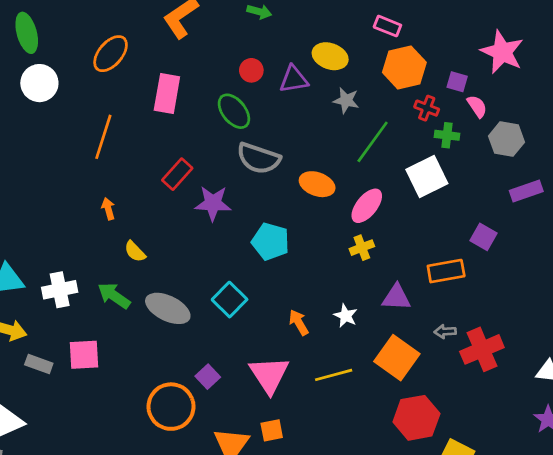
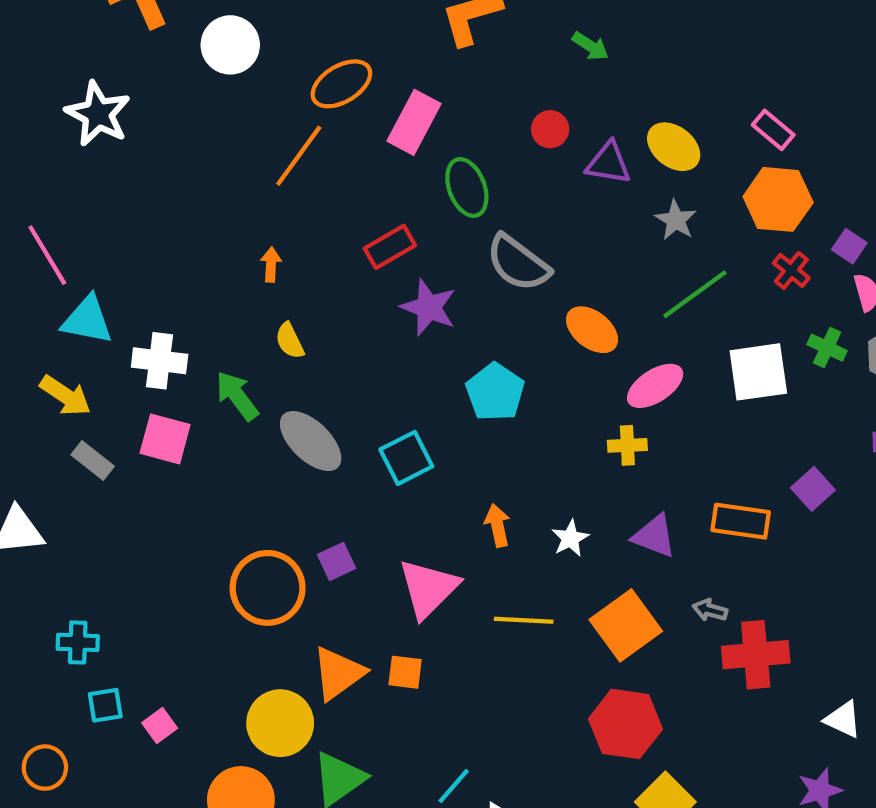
orange ellipse: (111, 54) -> (341, 84), moved
green ellipse: (234, 111) -> (467, 187), moved
green cross: (447, 135) -> (827, 348), moved
pink square: (84, 355) -> (165, 439), moved

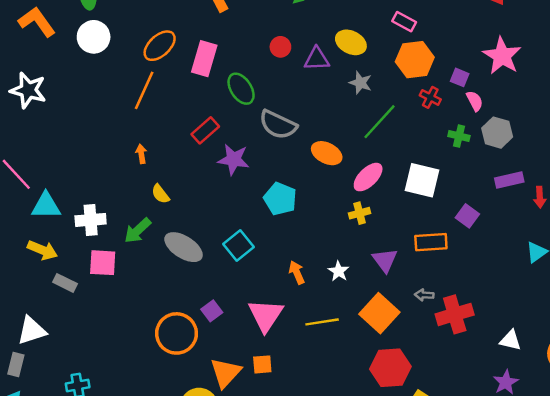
white square: (758, 372) -> (422, 180), moved, turned 33
green arrow: (237, 396) -> (138, 231), turned -84
purple triangle: (654, 536) -> (385, 260), turned 44

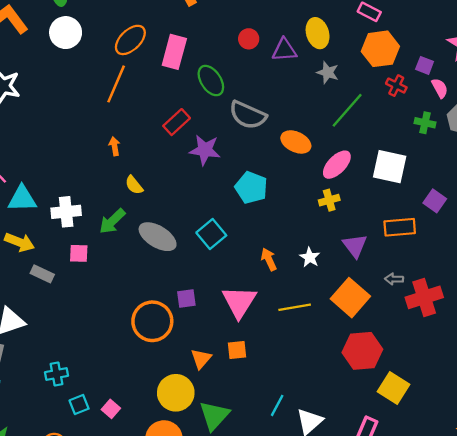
yellow ellipse: (351, 42) -> (318, 33), turned 48
pink square: (103, 263) -> (79, 253), size x0.7
purple square: (212, 311) -> (186, 299), turned 30
orange triangle: (226, 373) -> (201, 359), size x0.7

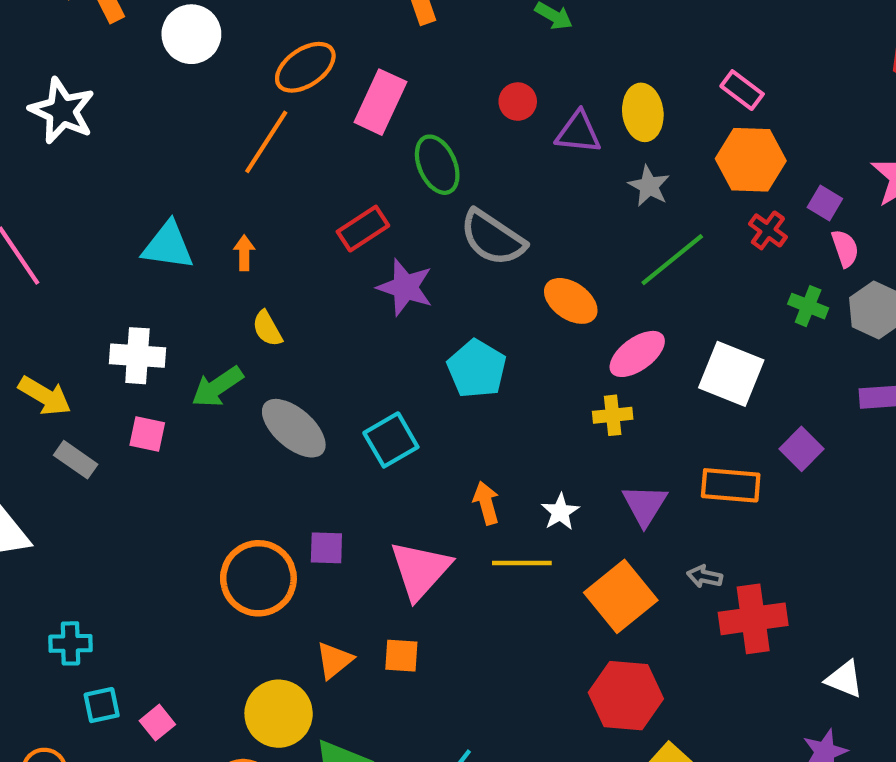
cyan triangle: (22, 199) -> (168, 246), moved
yellow line: (295, 307) -> (522, 563), moved

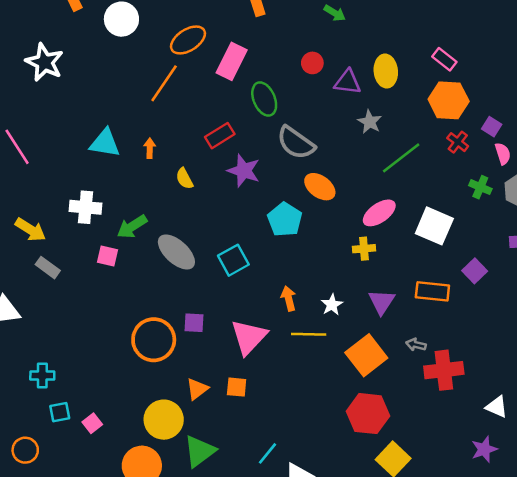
gray star: (649, 186) -> (370, 122), moved
orange ellipse: (571, 301) -> (320, 187), moved
yellow semicircle: (267, 328) -> (184, 179), moved
pink square: (147, 434) -> (108, 256), moved

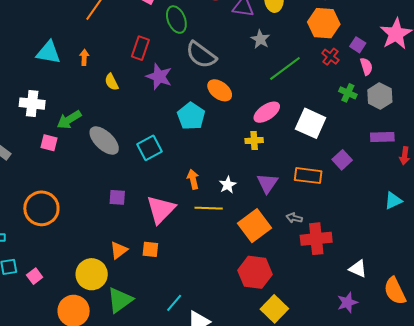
red rectangle: (220, 136) -> (140, 48), turned -40
orange circle: (154, 340) -> (41, 208), moved

